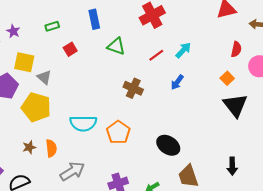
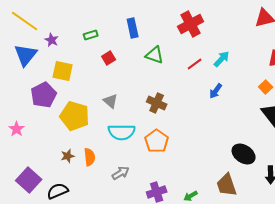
gray triangle: (44, 77) -> (111, 101), moved
brown cross: (133, 88) -> (157, 103), moved
black ellipse: (168, 145) -> (244, 154), moved
gray arrow: (72, 171) -> (121, 173), moved, size x0.7

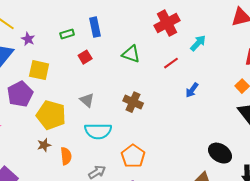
blue rectangle: (133, 28) -> (95, 27), moved
cyan arrow: (222, 59) -> (198, 43), moved
orange pentagon: (157, 141) -> (133, 156), moved
brown star: (68, 156) -> (44, 145), moved

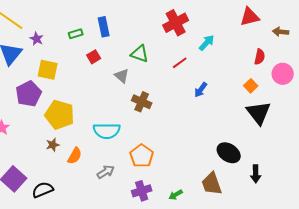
gray triangle: (87, 100) -> (122, 76), moved
orange semicircle: (66, 156) -> (75, 156), turned 36

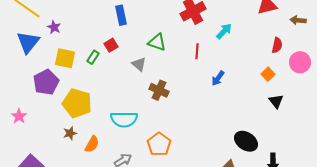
green rectangle: (76, 34) -> (93, 57), moved, turned -40
red line: (180, 63) -> (197, 51), turned -49
black triangle: (259, 113) -> (276, 101), size x0.6

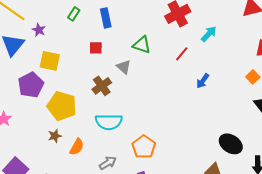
red square: (111, 45) -> (96, 48), turned 32
red line: (197, 51) -> (182, 54), turned 35
green rectangle: (93, 57) -> (74, 14), moved
brown cross: (159, 90) -> (102, 86), moved, turned 30

